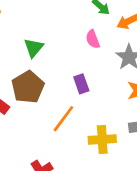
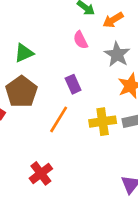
green triangle: (34, 48) -> (24, 53), turned 30
yellow cross: (102, 139) -> (103, 122), moved

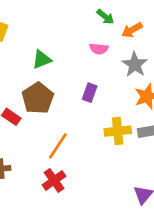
pink semicircle: (81, 40) -> (99, 49), turned -60
purple rectangle: (73, 84) -> (90, 93), turned 42
orange line: (59, 119) -> (58, 146), moved

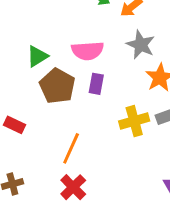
pink semicircle: (99, 49) -> (88, 51), moved, size x1.5
brown pentagon: (38, 98) -> (57, 86), moved

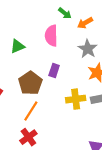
pink semicircle: (88, 51) -> (51, 36), moved, turned 85
brown pentagon: (57, 86) -> (30, 83), moved

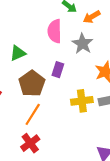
green triangle: (18, 46) -> (18, 53), moved
gray star: (88, 49) -> (82, 44), moved

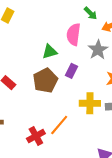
green triangle: (18, 53) -> (50, 52), moved
orange line: (33, 114) -> (59, 125), moved

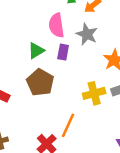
purple rectangle: (72, 71) -> (63, 52), moved

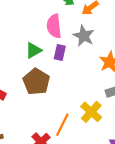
yellow cross: (94, 93) -> (91, 112), moved, turned -35

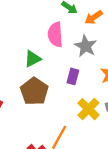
purple rectangle: (60, 53) -> (73, 76), moved
yellow cross: (91, 112) -> (88, 109), moved

